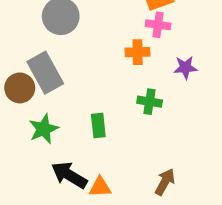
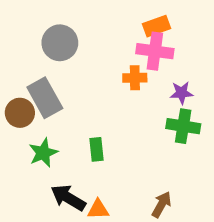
pink cross: (158, 25) -> (155, 51), size x1.5
green cross: (150, 102) -> (183, 126), moved, size x1.4

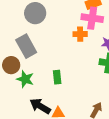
brown circle: (20, 113) -> (11, 65), moved
green star: (43, 153) -> (25, 79), turned -30

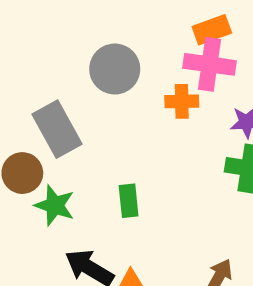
gray circle: (35, 13) -> (115, 69), moved

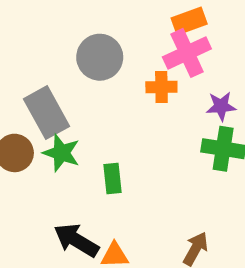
pink cross: (209, 64) -> (187, 53), turned -33
green star: (55, 205) -> (61, 153), moved

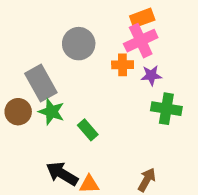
purple star: (221, 106) -> (151, 75), moved
green rectangle: (112, 178) -> (88, 130), turned -35

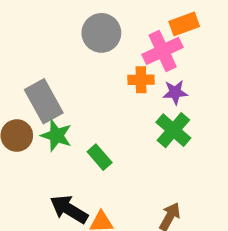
orange rectangle: (142, 18) -> (184, 24), moved
gray circle: (79, 44) -> (101, 33), moved
green cross: (166, 109) -> (173, 130), moved, turned 32

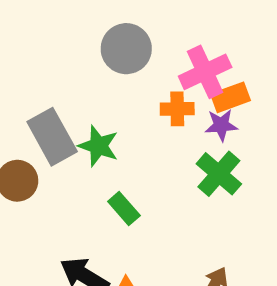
orange rectangle: (184, 24) -> (231, 97), moved
green star: (56, 136) -> (98, 146), moved

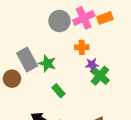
pink cross: (205, 72) -> (84, 18), moved
orange rectangle: (231, 97) -> (105, 18), moved
purple star: (221, 125) -> (92, 65), moved

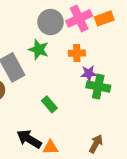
green star: (47, 63) -> (39, 50), moved
green cross: (100, 76) -> (98, 87), turned -30

